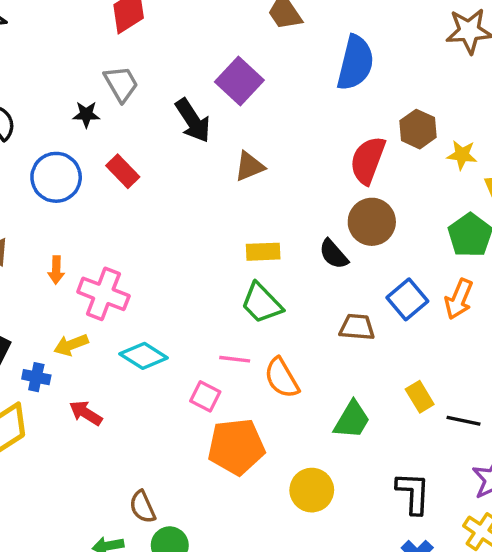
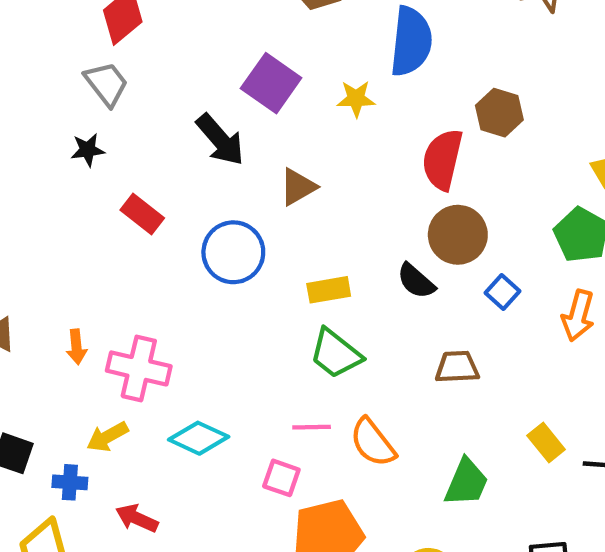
gray trapezoid: (121, 84) -> (106, 84), moved
yellow star: (462, 155) -> (356, 99), moved
blue circle: (56, 177) -> (233, 252), moved
blue square: (407, 299) -> (502, 292), moved, size x0.7

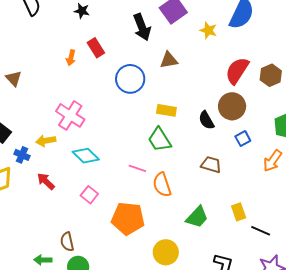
brown hexagon: (499, 113) -> (271, 75), moved
orange arrow: (77, 347) -> (71, 58), moved
pink square: (281, 478) -> (89, 195), moved

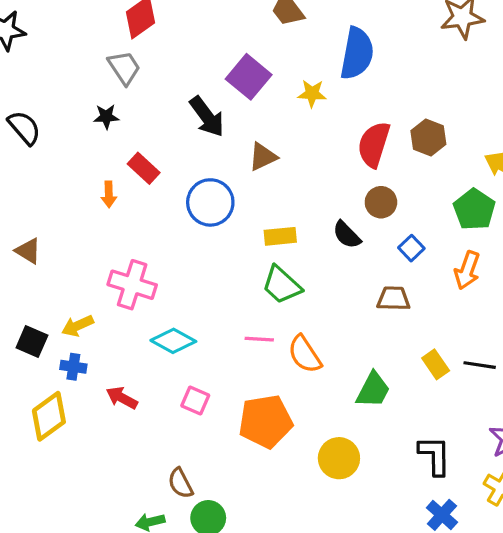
brown circle: (232, 106) -> (381, 202), size x0.7
yellow arrow: (46, 141) -> (78, 326), moved
brown trapezoid: (211, 165) -> (393, 299), moved
black line: (261, 231) -> (480, 365), moved

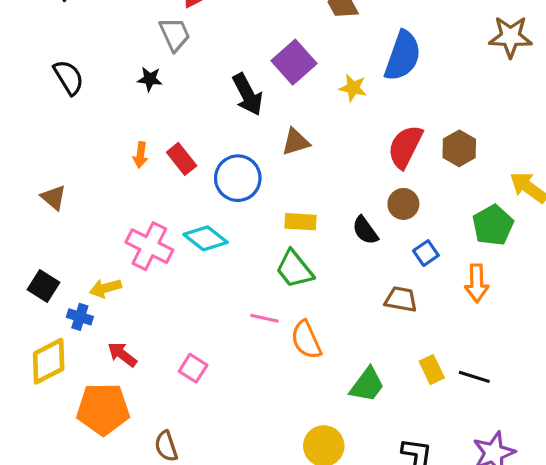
red rectangle: (144, 168) -> (182, 159), moved
orange arrow: (467, 270) -> (477, 283), turned -30
yellow arrow: (78, 326) -> (105, 288), moved
cyan diamond: (173, 341) -> (206, 238), moved
orange pentagon: (266, 421) -> (103, 409), moved

